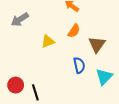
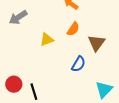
blue semicircle: (79, 65) -> (78, 64), turned 42
cyan triangle: (104, 77) -> (104, 89), moved

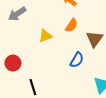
red circle: (14, 84) -> (13, 63), moved

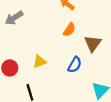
yellow triangle: (45, 36) -> (40, 62), moved

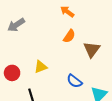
blue semicircle: (75, 65) -> (74, 81), moved, turned 98

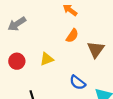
yellow triangle: (41, 67) -> (47, 59), moved
red circle: (12, 73) -> (17, 61), moved

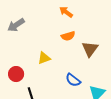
orange semicircle: (72, 36) -> (68, 36), turned 40
red circle: (17, 61) -> (16, 74), moved

